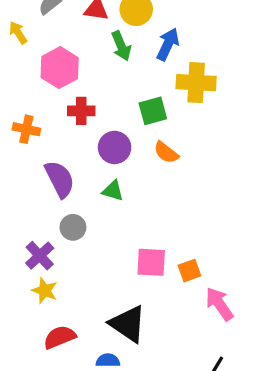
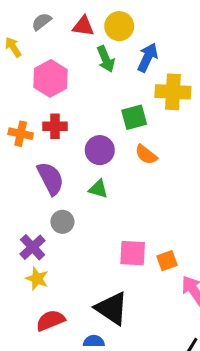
red cross: (81, 111) -> (55, 126), moved

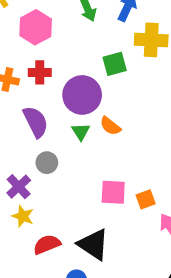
purple circle: (100, 150) -> (82, 95), size x1.4
orange semicircle: (146, 155) -> (110, 126), moved
green triangle: (98, 189) -> (81, 132), turned 42
red semicircle: (50, 320) -> (47, 244), moved

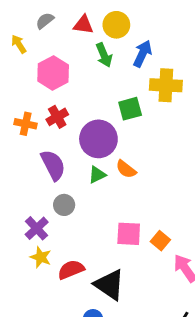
red cross: (40, 72) -> (57, 117), turned -30
green triangle: (81, 132) -> (97, 175), turned 36
orange square: (146, 199) -> (160, 241), turned -30
red semicircle: (47, 244) -> (71, 270), moved

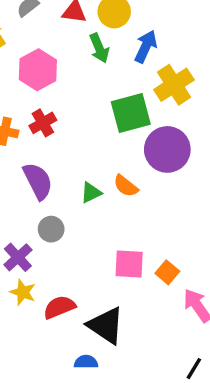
yellow cross: (166, 85) -> (174, 85), turned -36
green square: (130, 109) -> (131, 113), size x1.4
purple circle: (98, 139) -> (167, 149), moved

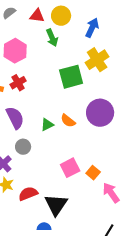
blue arrow: (146, 47) -> (92, 28), moved
purple circle: (167, 149) -> (100, 113), moved
pink square: (129, 264) -> (70, 168), turned -30
black triangle: (106, 325) -> (56, 205), turned 30

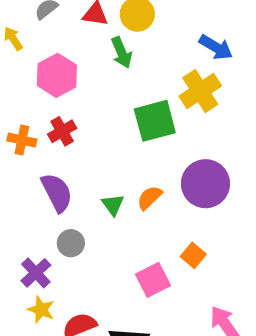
blue arrow: (92, 28) -> (216, 47), moved, turned 96
orange semicircle: (68, 121) -> (150, 198), turned 98
green triangle: (47, 125) -> (113, 205), turned -40
orange square: (93, 173) -> (193, 255), moved

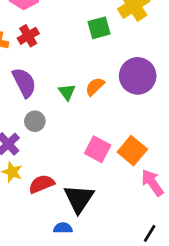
green square: (155, 121) -> (99, 28), size x0.7
orange square: (193, 255) -> (132, 151), moved, size x1.5
pink square: (153, 280) -> (98, 149), turned -35

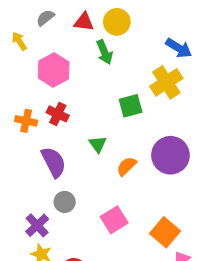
red cross: (28, 36) -> (58, 114), turned -35
green triangle: (67, 92) -> (98, 144), moved
pink square: (98, 149) -> (114, 220), moved, turned 30

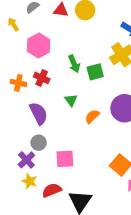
green arrow: (104, 52) -> (74, 64), moved
gray circle: (65, 202) -> (39, 143), moved
pink square: (114, 220) -> (65, 159), moved, turned 30

